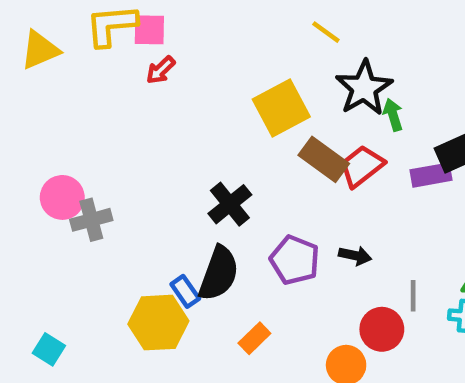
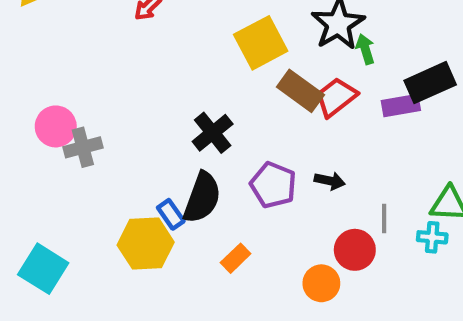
cyan square: (49, 349) -> (43, 269), size x1.6

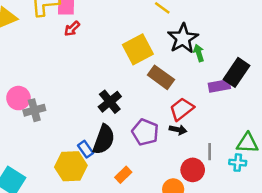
black rectangle: (430, 83) -> (236, 72), turned -32
red trapezoid: (336, 97) -> (182, 109), moved

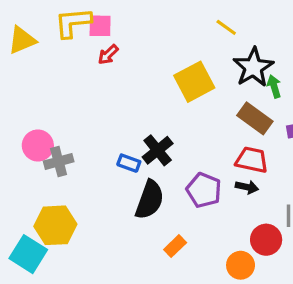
brown rectangle: (161, 77) -> (255, 118), moved
red trapezoid: (182, 109) -> (252, 160), turned 50
blue rectangle: (85, 149) -> (129, 163), moved, turned -35
yellow hexagon: (71, 166) -> (55, 225), moved

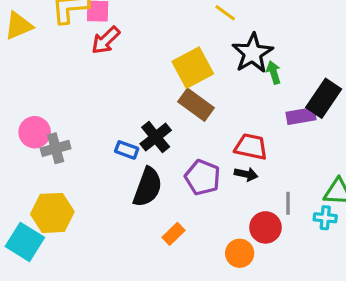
red arrow: (108, 55) -> (106, 40), size x1.4
brown rectangle: (255, 118) -> (196, 105), moved

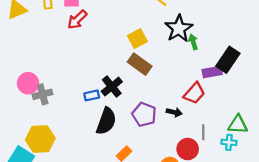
yellow square: (193, 68) -> (137, 39), size x0.7
red trapezoid: (251, 147) -> (194, 93), moved, turned 120
blue rectangle: (127, 150) -> (92, 95), turned -32

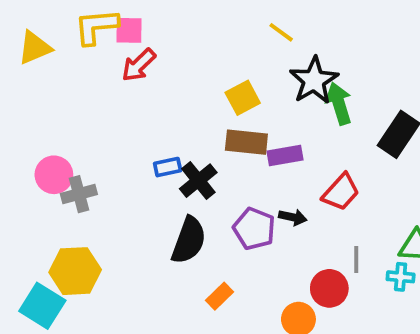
green arrow: (193, 42) -> (339, 104), size x1.5
brown rectangle: (140, 64) -> (246, 142), turned -30
purple rectangle: (212, 72) -> (285, 156), moved
blue rectangle: (92, 95) -> (168, 167), moved
black arrow: (174, 112) -> (293, 217), moved

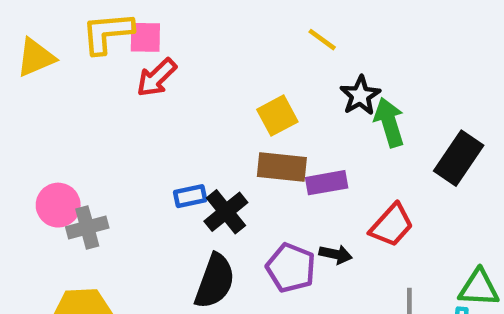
black star: (314, 80) -> (360, 95), size x0.7

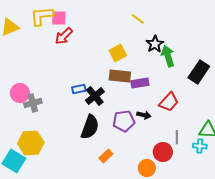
purple pentagon: (291, 268) -> (124, 121), turned -30

